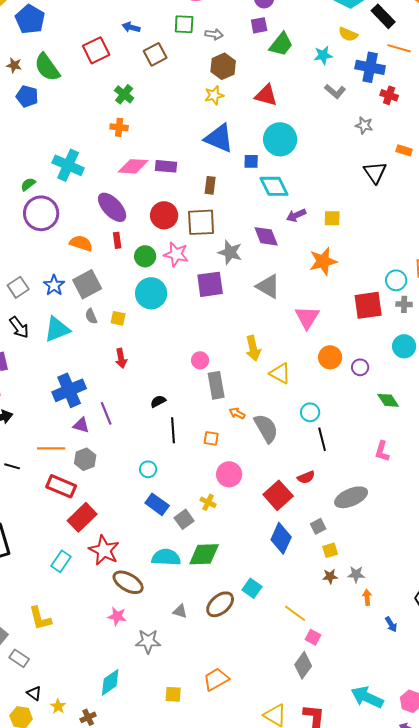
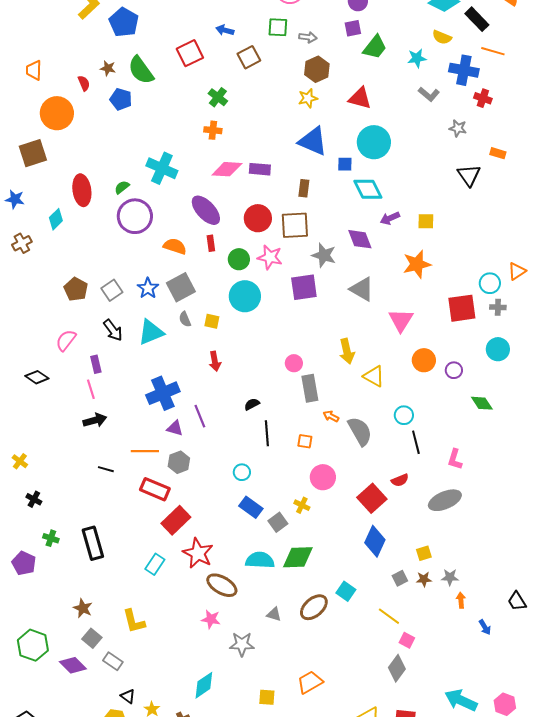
pink L-shape: (382, 451) -> (455, 459), moved
gray square: (318, 526) -> (400, 578), moved

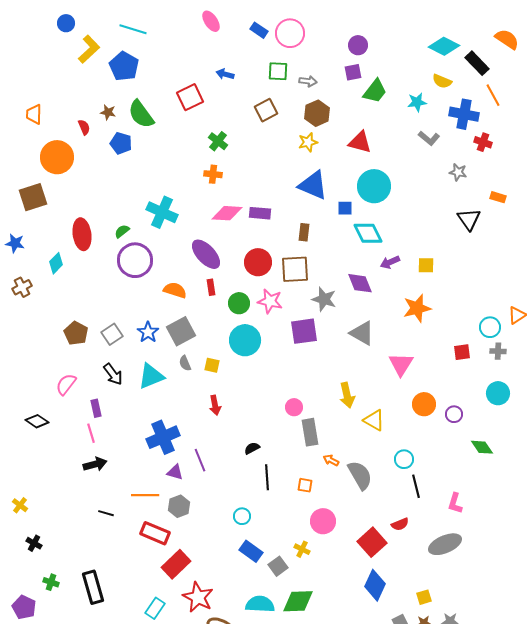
orange line: (493, 51) -> (493, 95), turned 45
brown square: (249, 57) -> (266, 110), moved
red square: (462, 308) -> (462, 352), size x0.6

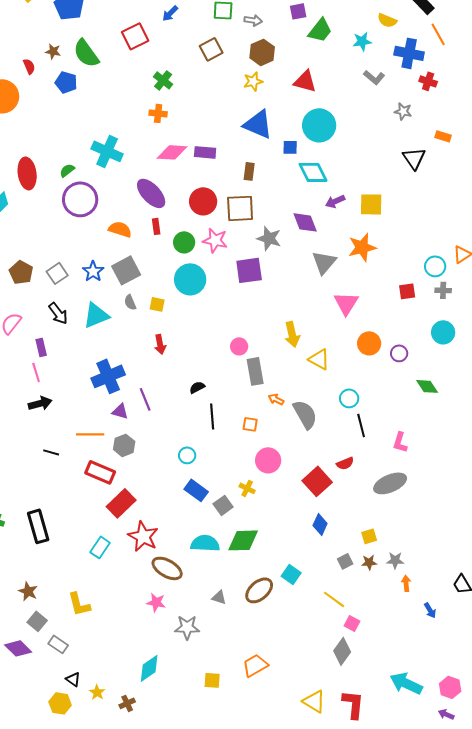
blue arrow: (225, 74) -> (170, 13), turned -60
yellow square: (426, 265) -> (371, 204), size x1.4
gray triangle: (362, 333) -> (324, 262), moved, turned 40
blue diamond: (375, 585) -> (320, 524), size x0.7

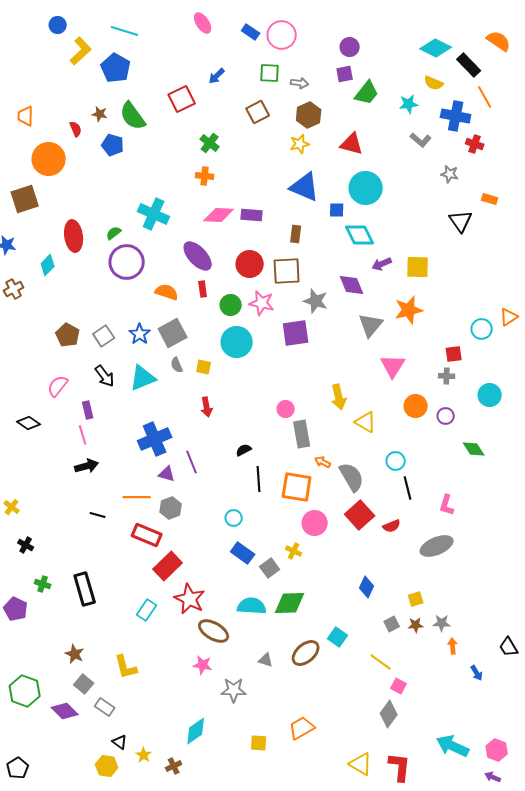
gray cross: (443, 290) -> (447, 376), moved
orange square: (250, 424) -> (297, 487), size x2.0
red square: (317, 481) -> (360, 515), moved

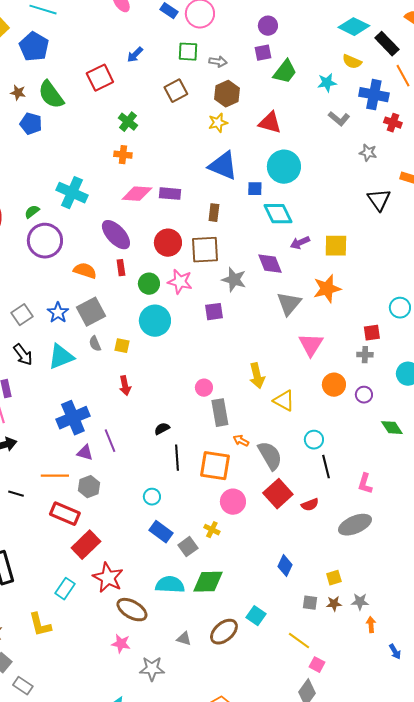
purple square: (296, 333) -> (214, 312), size x0.7
gray square: (392, 624) -> (310, 603), turned 35
yellow L-shape: (126, 667) -> (40, 625), moved

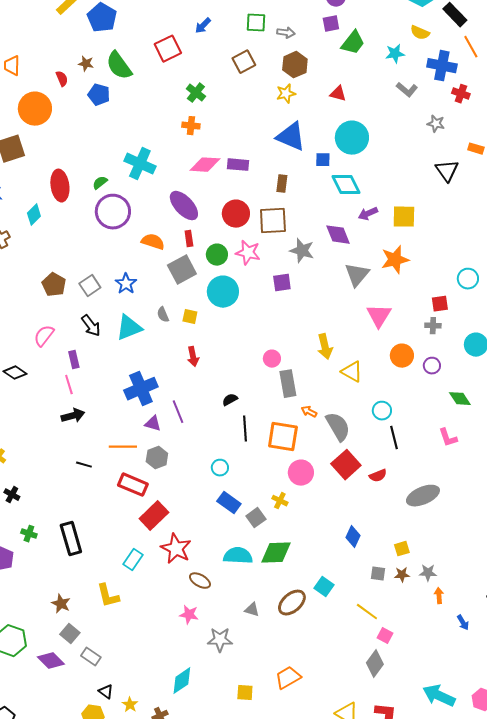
red triangle: (270, 123) -> (338, 94), size x0.7
gray square: (91, 312) -> (182, 270), moved
pink L-shape: (365, 484) -> (448, 438), moved, turned -35
brown ellipse: (132, 610) -> (200, 581), size x0.7

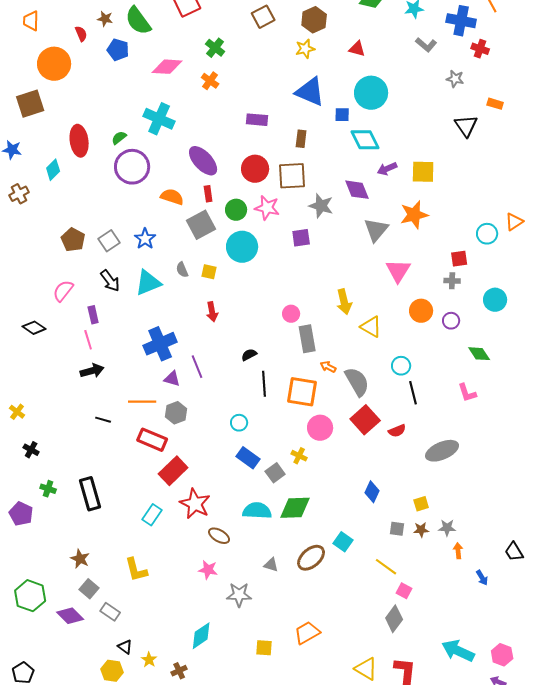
orange cross: (191, 126) -> (210, 81), turned 30
pink diamond: (205, 165) -> (167, 67), moved
yellow L-shape: (108, 596) -> (136, 570), moved

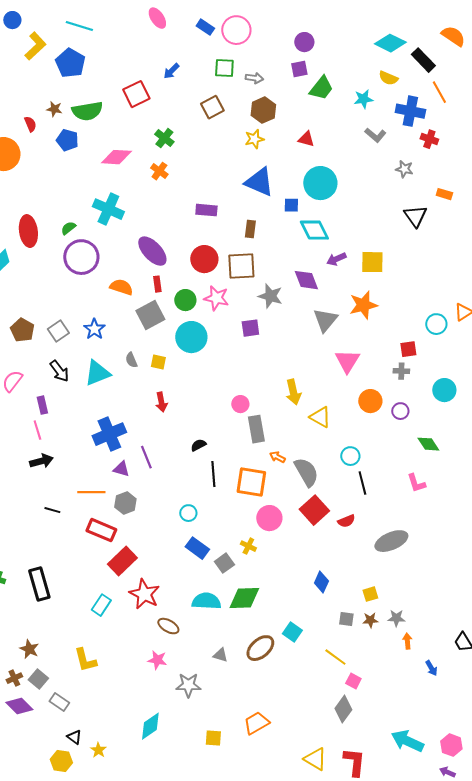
green semicircle: (138, 21) -> (87, 111), turned -64
brown cross: (179, 671) -> (14, 678), moved

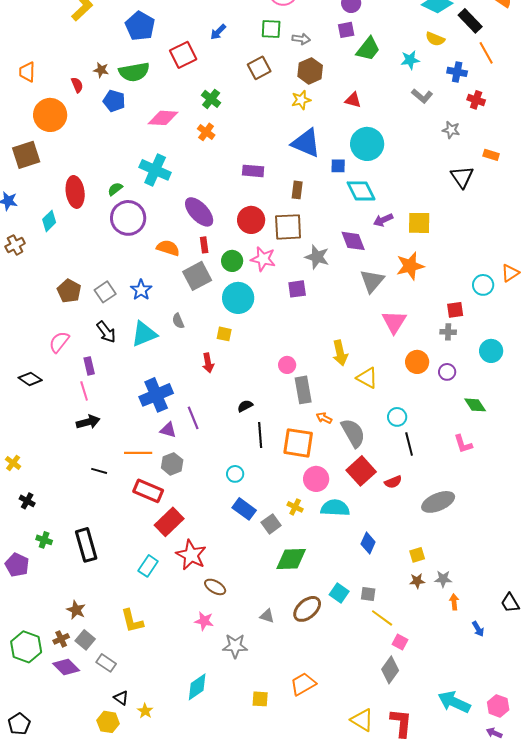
blue pentagon: (70, 63) -> (140, 26), moved
blue cross: (410, 111) -> (457, 72), size x0.7
yellow square: (158, 362) -> (224, 334), moved
cyan semicircle: (206, 601) -> (335, 508), moved
gray square: (346, 619) -> (368, 594), moved

